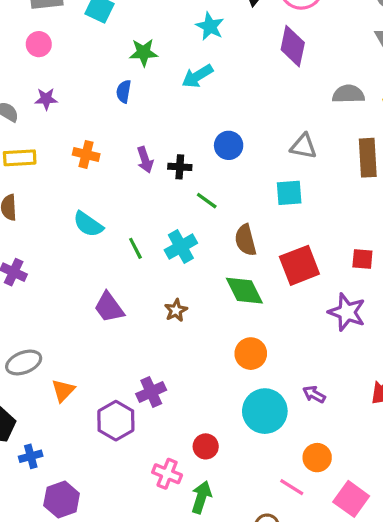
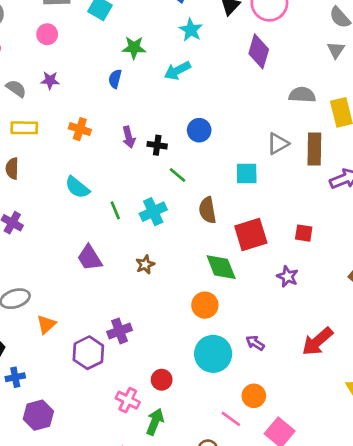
gray triangle: (303, 146) -> (278, 144), moved, turned -45
green diamond: (244, 291) -> (221, 267), moved
purple star: (347, 312) -> (288, 276), size x0.7

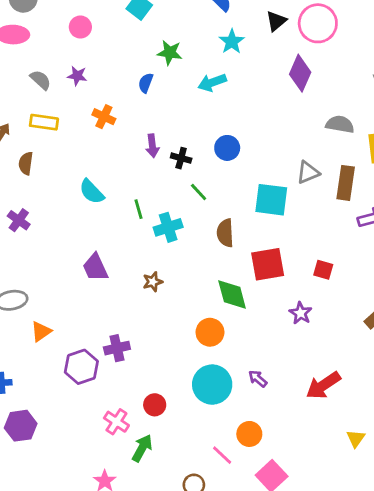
orange cross: (80, 129) -> (104, 117), moved
cyan square: (247, 174) -> (271, 200), size x1.4
green line: (115, 210) -> (139, 209), moved

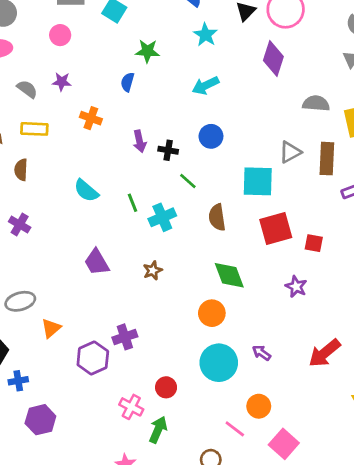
cyan arrow: (212, 82) -> (205, 85), moved
red square: (268, 264) -> (276, 228), moved

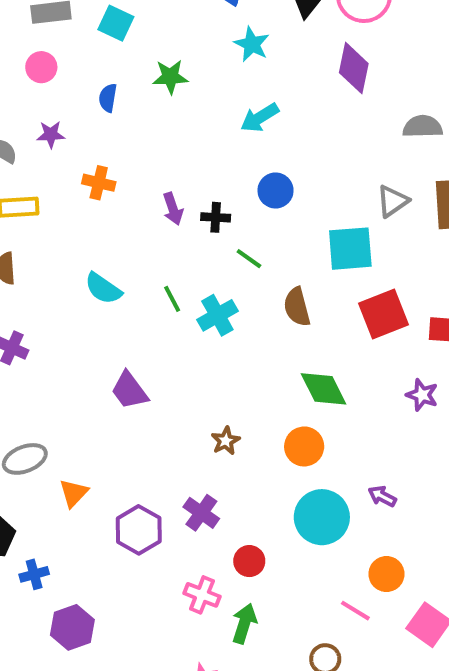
blue semicircle: (127, 82) -> (108, 98), moved
brown star: (153, 270) -> (226, 441), moved
purple cross: (125, 337) -> (201, 513), moved, turned -30

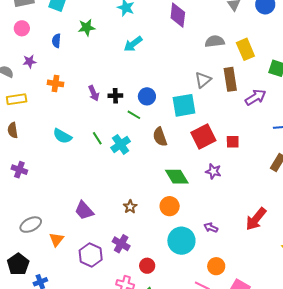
blue circle: (276, 190) -> (147, 96), moved
purple trapezoid: (129, 390) -> (84, 210), moved
purple star: (422, 395) -> (213, 171), moved

